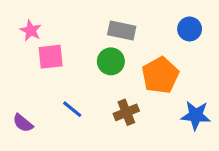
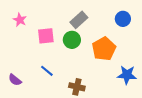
gray rectangle: (122, 30) -> (79, 20), turned -54
pink square: (51, 57) -> (46, 36), moved
brown cross: (126, 112) -> (77, 87), moved, turned 35

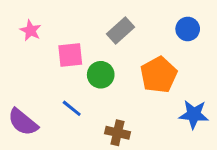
green circle: (72, 40) -> (101, 75), moved
purple semicircle: (15, 80) -> (23, 122), size x1.5

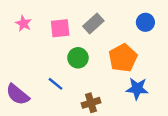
pink square: (70, 55) -> (60, 28), moved
blue star: (194, 114) -> (137, 89), moved
brown cross: (117, 133) -> (91, 103), turned -30

